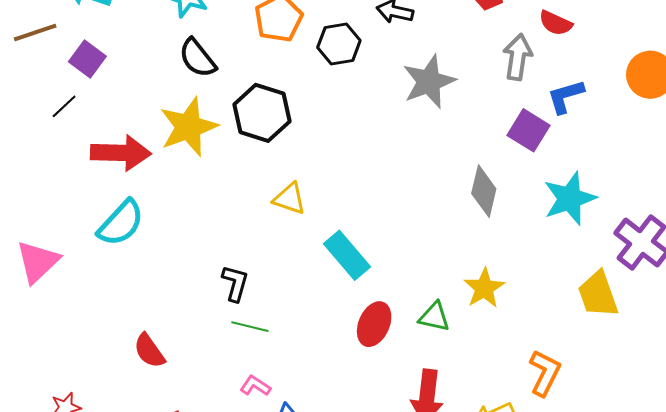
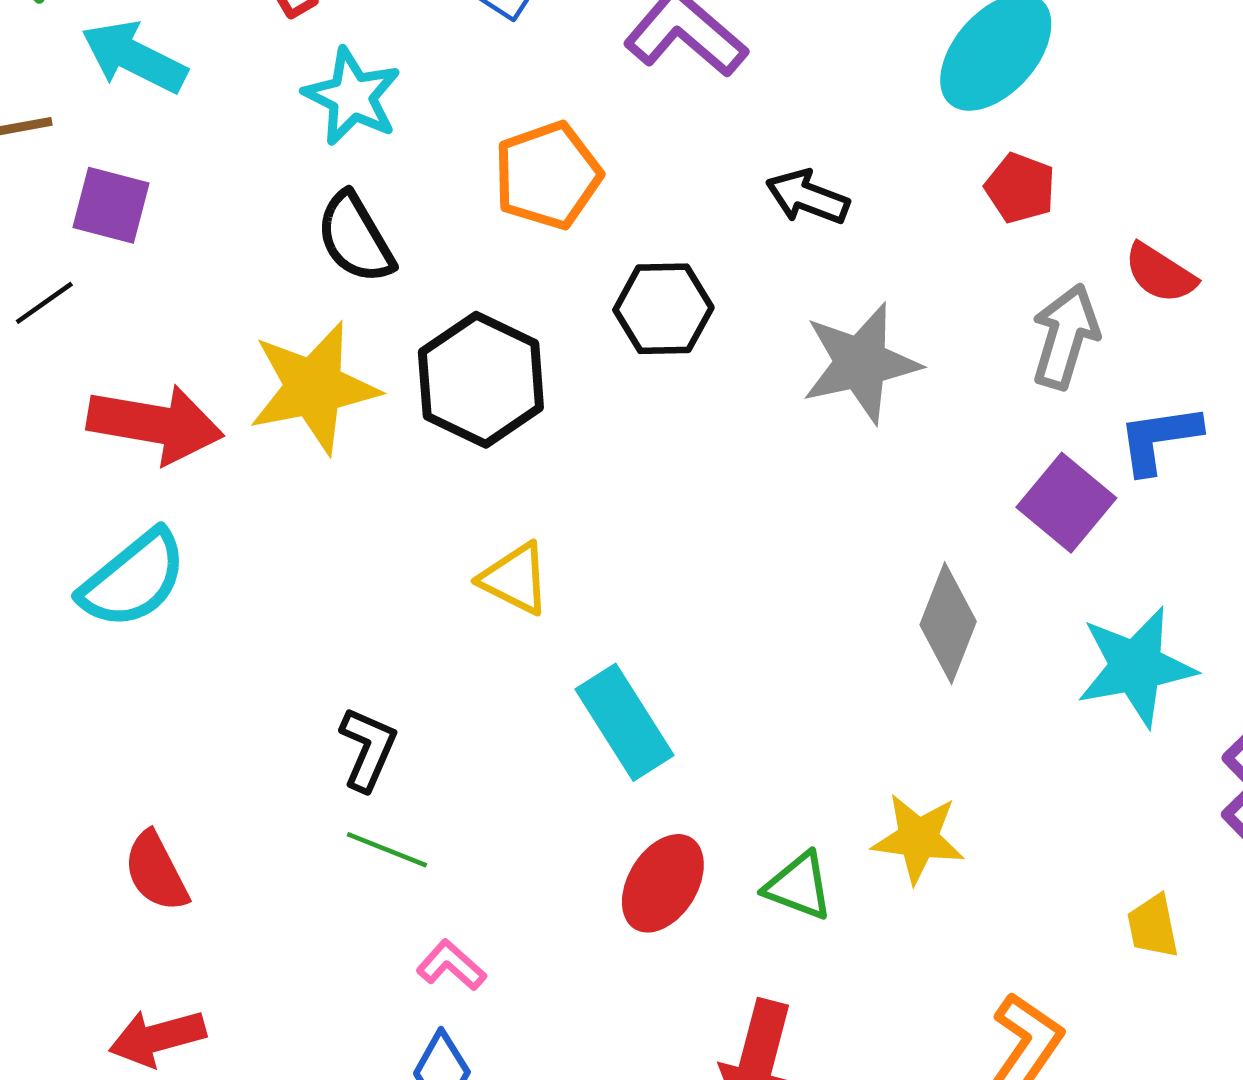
black hexagon: (339, 44) -> (663, 309), moved
purple square: (87, 59) -> (111, 205), turned -30
yellow star: (484, 288) -> (918, 838), turned 30
yellow trapezoid: (598, 294) -> (1153, 926), moved, size x0.6
pink L-shape: (255, 386) -> (451, 965), moved

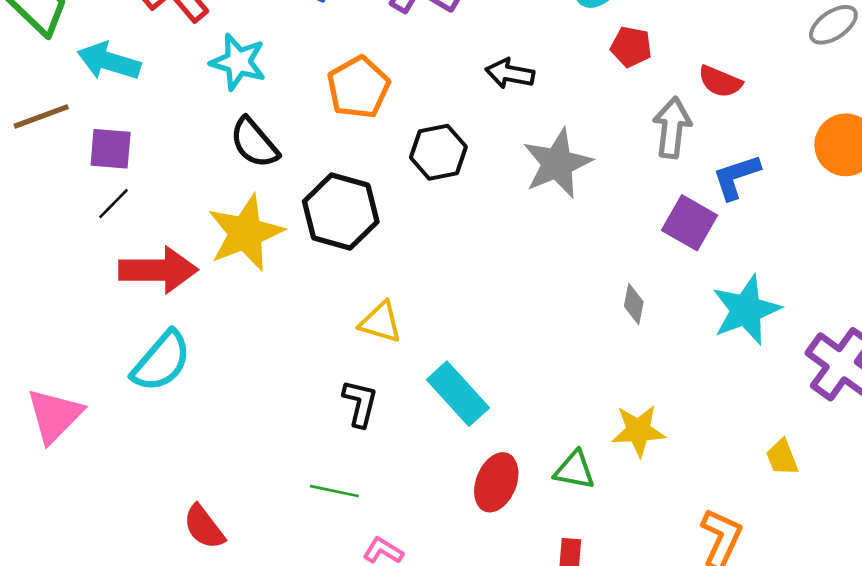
black line: (44, 303) -> (113, 204), moved
gray diamond: (948, 623) -> (634, 304), size x0.6
black L-shape: (368, 749) -> (360, 403), moved

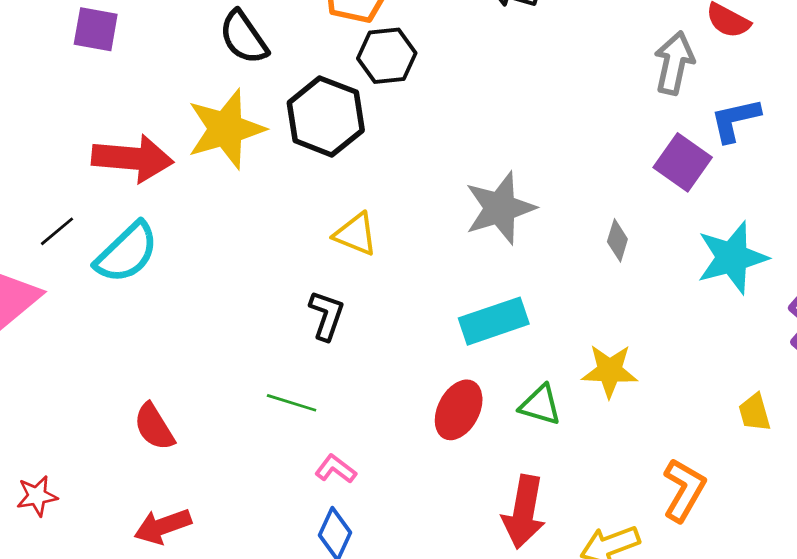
black hexagon: (438, 152) -> (387, 56), moved
gray star: (557, 163) -> (500, 208), moved
black line: (113, 204) -> (57, 231), moved
cyan rectangle: (458, 394) -> (494, 321), moved, turned -72

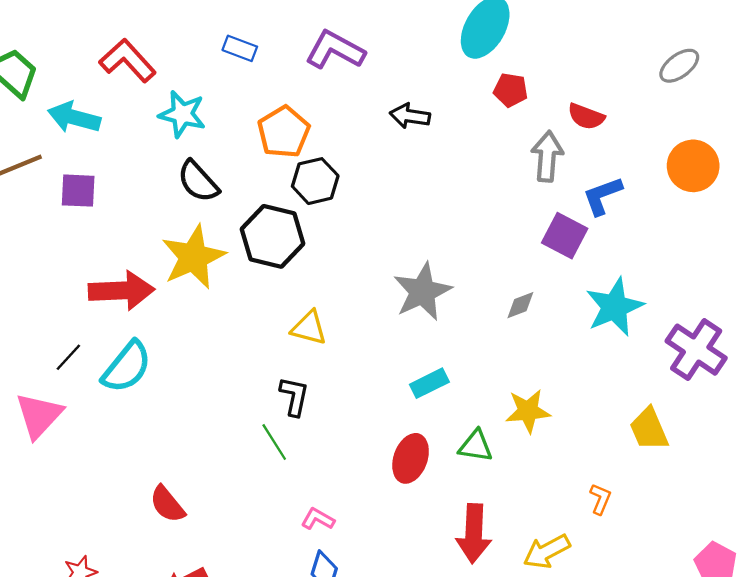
gray diamond: (617, 240) -> (520, 305), turned 60
cyan rectangle: (494, 321) -> (429, 383), size x0.7
green line: (292, 403) -> (274, 442), moved, turned 48
yellow trapezoid: (755, 412) -> (649, 429), size x1.4
orange L-shape: (684, 490) -> (600, 499), size x0.6

